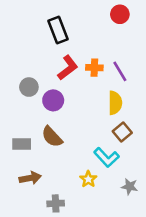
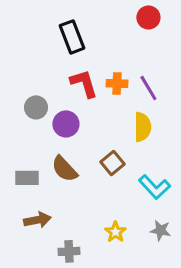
red L-shape: (68, 68) -> (84, 83), turned -70
brown square: (122, 132) -> (112, 163), moved
cyan L-shape: (107, 157) -> (154, 187), moved
yellow star: (88, 179) -> (115, 232), moved

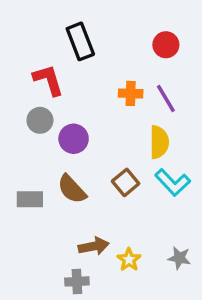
red circle: (148, 17) -> (166, 45), moved
red L-shape: (84, 83) -> (48, 80), moved
cyan L-shape: (154, 187) -> (173, 182), moved
brown arrow: (37, 220) -> (94, 246), moved

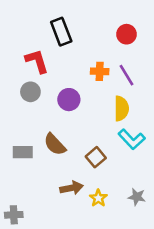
purple circle: (74, 139) -> (69, 100), moved
brown square: (126, 182) -> (96, 157), moved
gray cross: (77, 281) -> (14, 215), moved

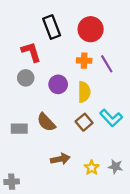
red circle: (127, 34) -> (91, 29), moved, size x1.5
yellow semicircle: (121, 108) -> (84, 92), moved
brown square: (96, 157) -> (84, 122), moved
yellow star: (98, 198) -> (92, 168), moved

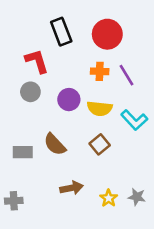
yellow semicircle: (84, 92) -> (100, 108), turned 96
cyan L-shape: (111, 118) -> (134, 120), moved
gray cross: (12, 182) -> (14, 201), moved

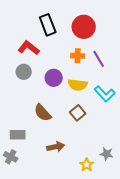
red L-shape: (37, 61) -> (29, 48), turned -35
gray rectangle: (23, 152) -> (18, 135), moved
yellow star: (109, 198) -> (87, 165), moved
gray cross: (14, 201) -> (11, 157), turned 32

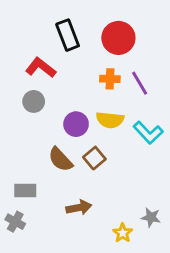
purple circle: (54, 78) -> (76, 124), moved
brown square: (78, 113) -> (94, 158), moved

